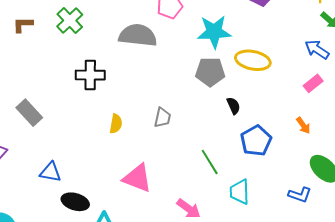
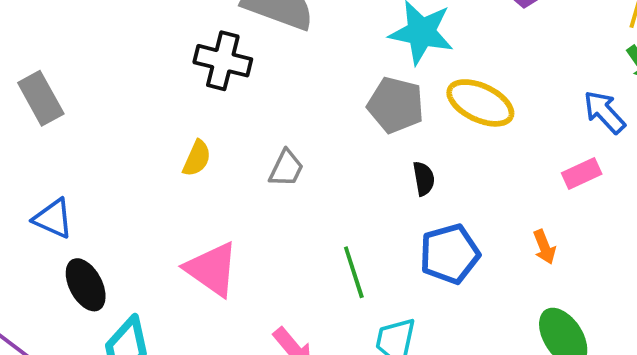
black cross: (90, 75) -> (223, 61), moved
black ellipse: (75, 202) -> (86, 285), turned 32

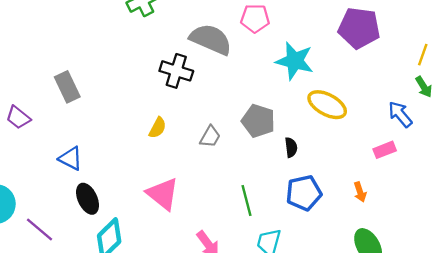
gray pentagon: (396, 105) -> (258, 121), moved

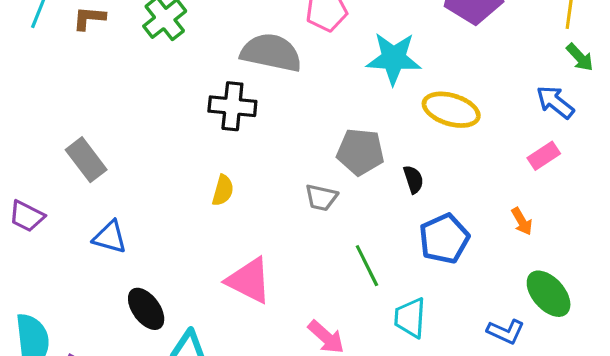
gray trapezoid: (210, 137) -> (321, 198), moved, turned 85
blue triangle: (71, 158) -> (110, 237), moved

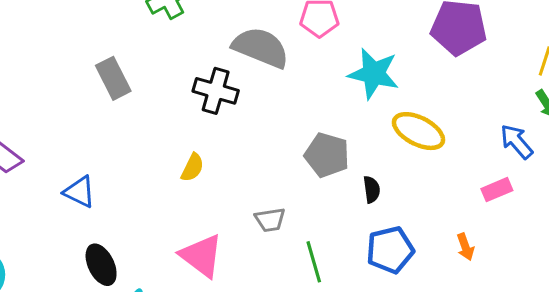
gray rectangle: (86, 160) -> (113, 78), moved
gray trapezoid: (321, 198) -> (270, 220), moved, turned -32

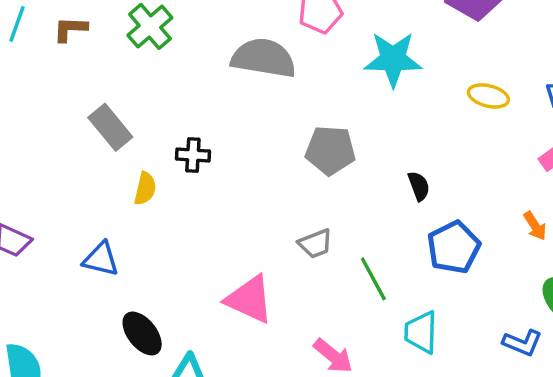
black cross: (216, 91) -> (193, 155), moved, size x0.7
yellow ellipse: (418, 131) -> (488, 96), moved, size x0.7
gray pentagon: (327, 155) -> (330, 150), moved
yellow semicircle: (192, 167) -> (145, 189), moved

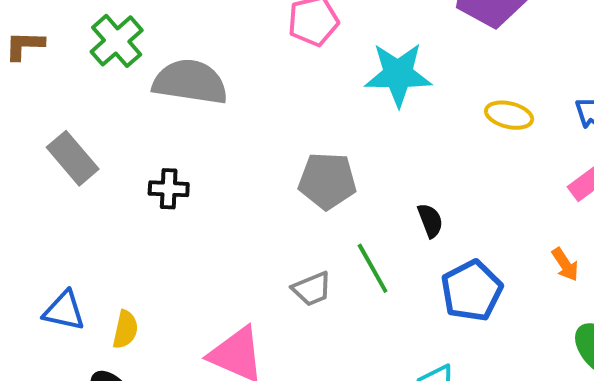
gray semicircle: (264, 58) -> (190, 82), moved
yellow semicircle: (145, 189) -> (125, 330), moved
green line: (373, 279) -> (373, 268), moved

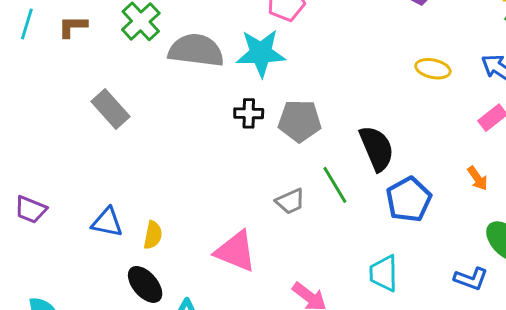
cyan star: (398, 74) -> (261, 53), moved
black cross: (169, 189) -> (249, 113), moved
black semicircle: (430, 220) -> (377, 148), size x1.8

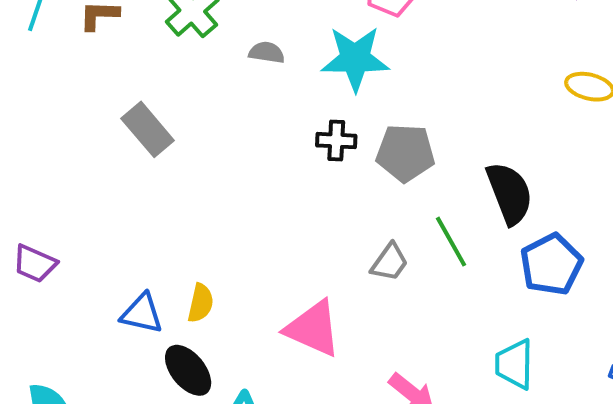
gray semicircle: (196, 50) -> (267, 53), size x0.5
gray trapezoid: (290, 201) -> (390, 262), turned -32
blue triangle: (107, 222) -> (142, 314), moved

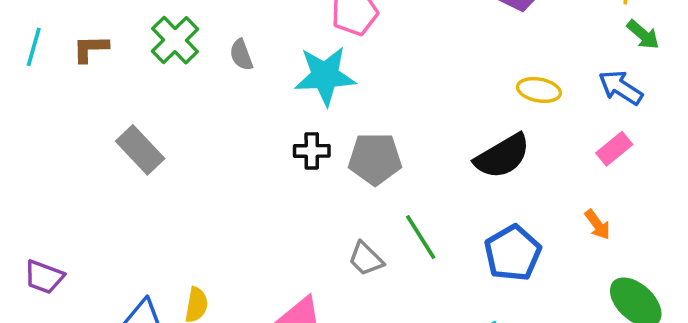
gray semicircle: (267, 53) -> (241, 55), moved, turned -116
black semicircle: (510, 193) -> (502, 156), moved, turned 84
gray trapezoid: (390, 262) -> (366, 259), turned 102

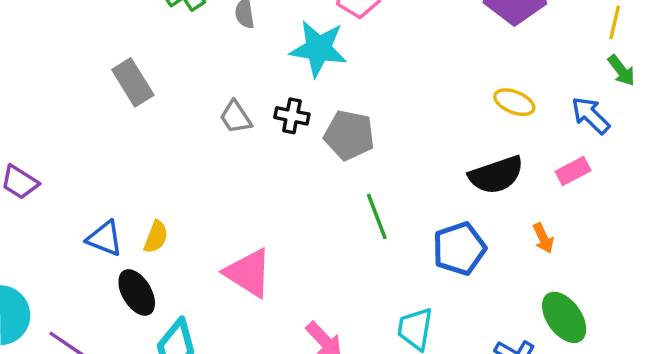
black semicircle: (502, 156) -> (496, 175), moved
gray trapezoid: (366, 259) -> (236, 117), moved

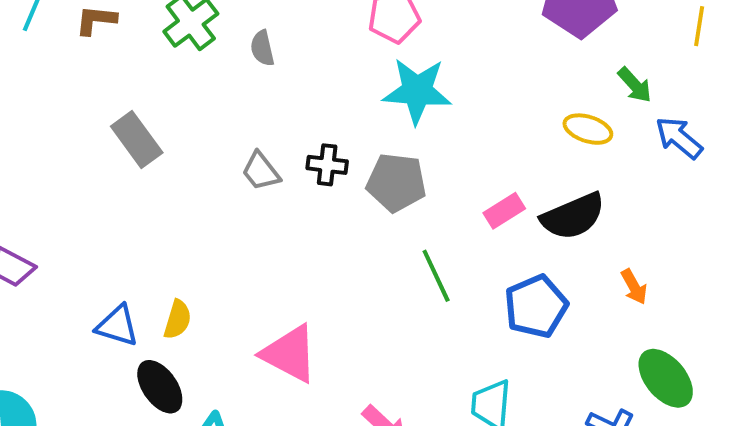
cyan star: (318, 49) -> (417, 91), moved
green arrow: (621, 70) -> (635, 85), moved
pink rectangle: (573, 171) -> (504, 211), moved

